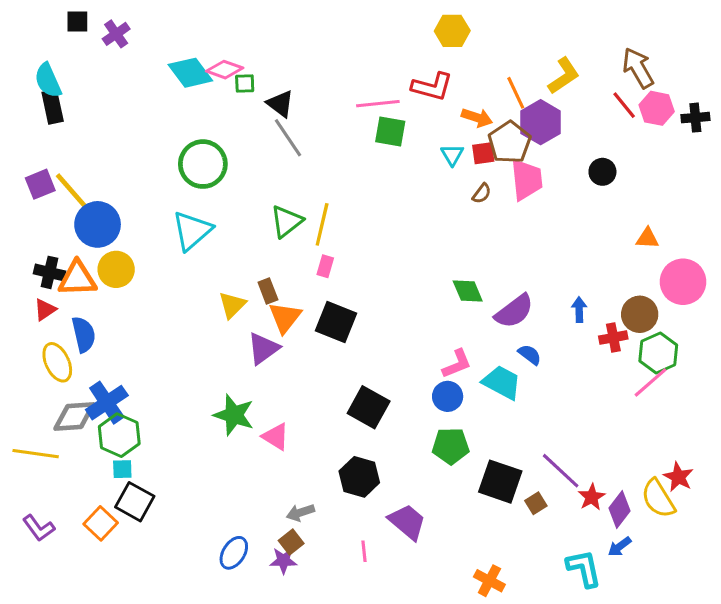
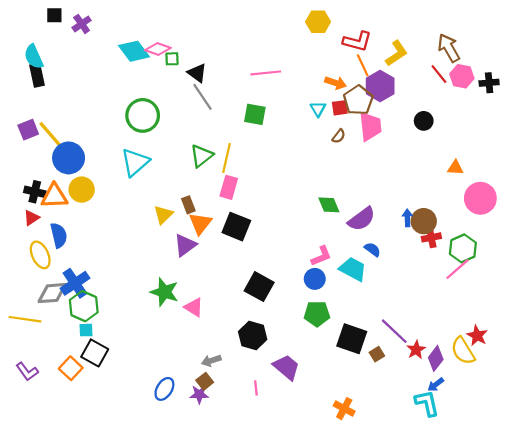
red L-shape: (432, 87) -> (357, 41), moved
green square: (390, 132) -> (255, 114), moved
pink rectangle: (325, 266) -> (229, 187), size x1.5
brown circle: (640, 314) -> (424, 221), moved
cyan L-shape: (584, 568) -> (427, 403), moved

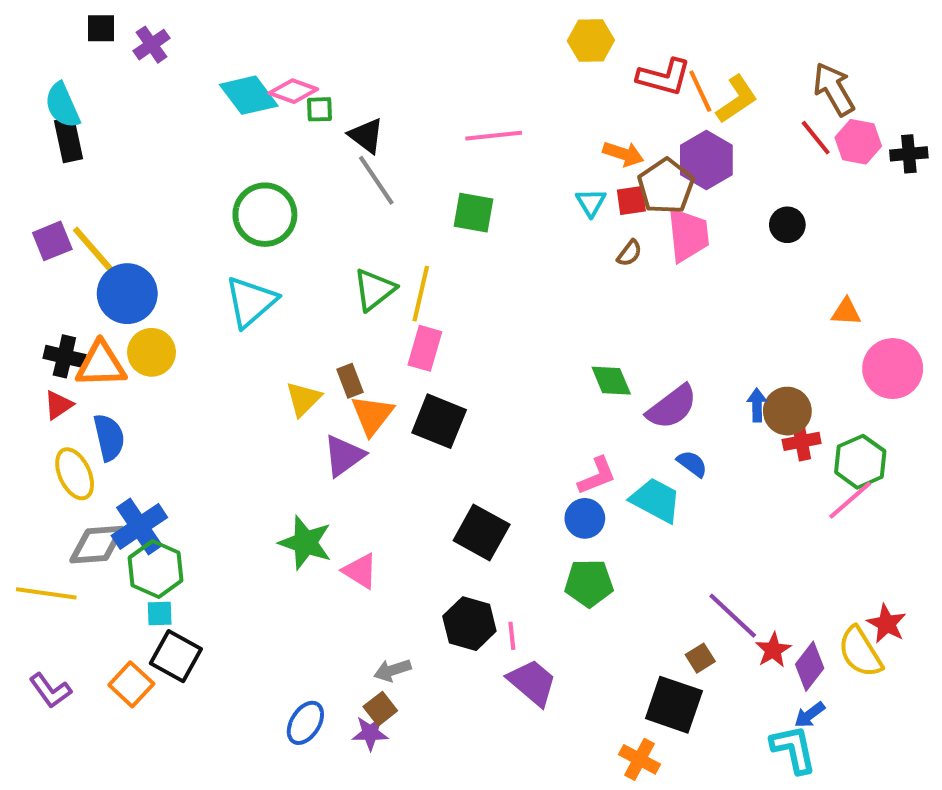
orange line: (363, 65) -> (700, 91), moved
black square: (352, 339) -> (674, 705), moved
pink line: (256, 388) -> (512, 636), moved

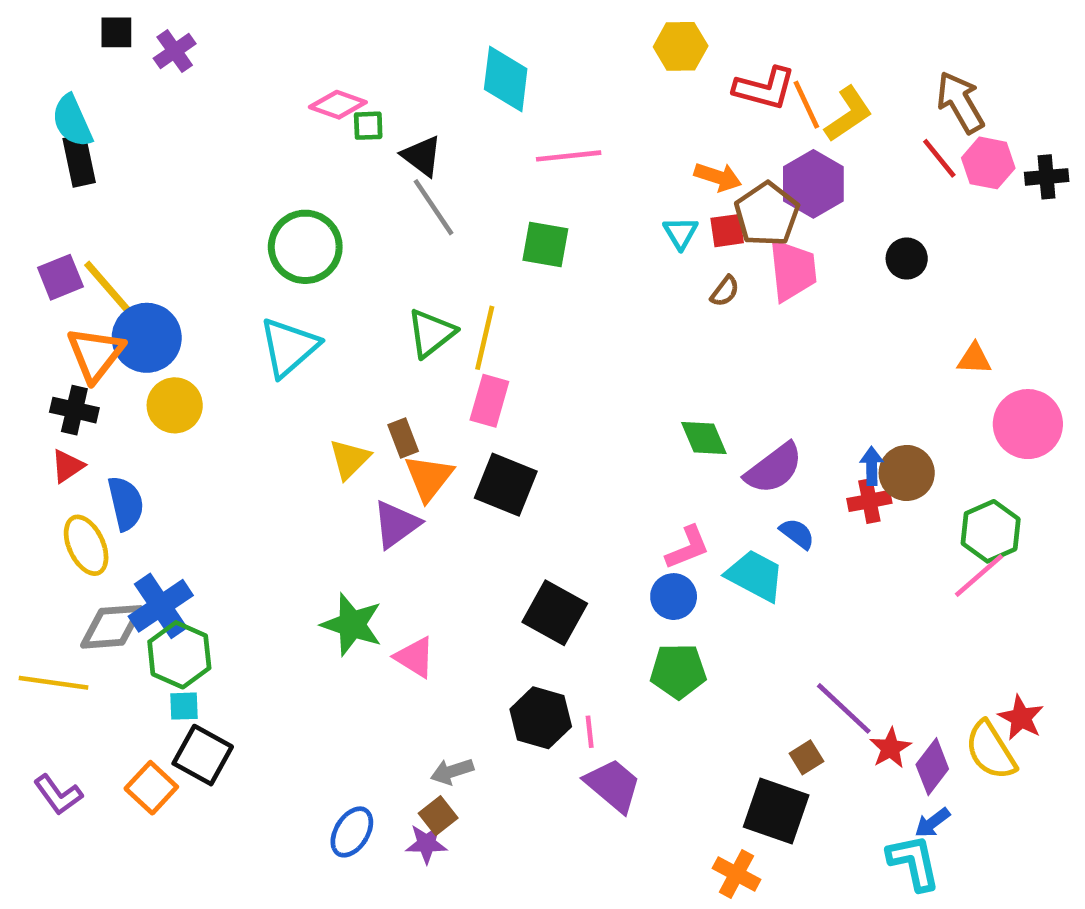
cyan diamond: (249, 95) -> (506, 79), moved, turned 44
orange triangle: (101, 364) -> (95, 354), moved, turned -50
red cross: (802, 441) -> (869, 501), moved

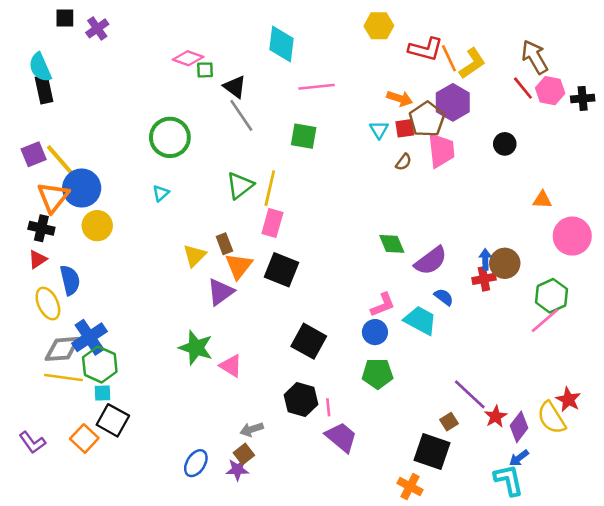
cyan triangle: (289, 347) -> (161, 193), size x0.5
yellow line: (53, 683) -> (63, 377), moved

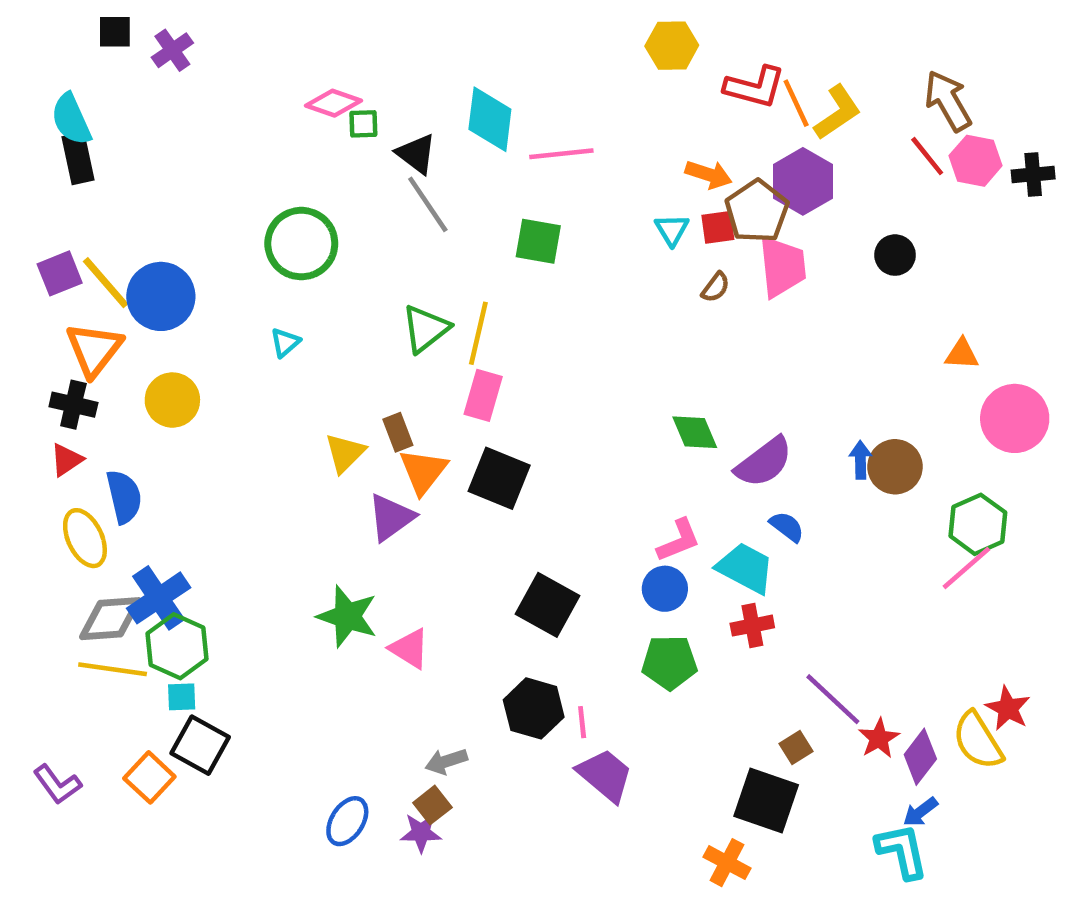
cyan diamond: (282, 44) -> (490, 119), moved
blue circle: (82, 188) -> (161, 296), moved
red cross: (484, 279) -> (752, 626), moved

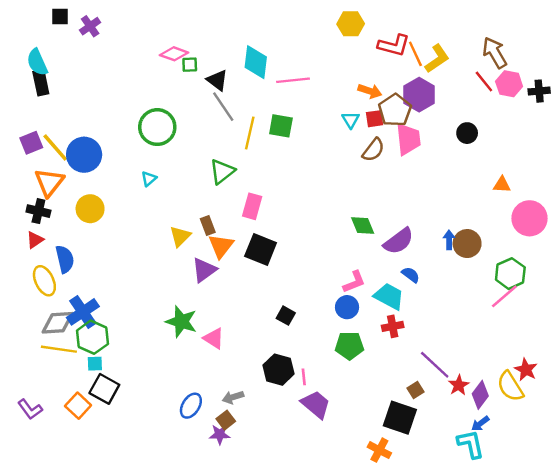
brown semicircle: (716, 287) -> (373, 150), size x1.5
yellow line: (478, 333) -> (250, 133), moved
black square: (548, 605) -> (286, 316), size x0.6
blue ellipse: (347, 821) -> (191, 406), moved

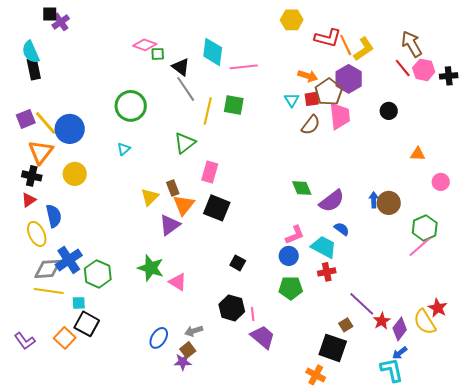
purple cross: (90, 26) -> (61, 22), moved
pink circle: (530, 218) -> (441, 182), size x0.6
green hexagon: (92, 337) -> (98, 274), moved

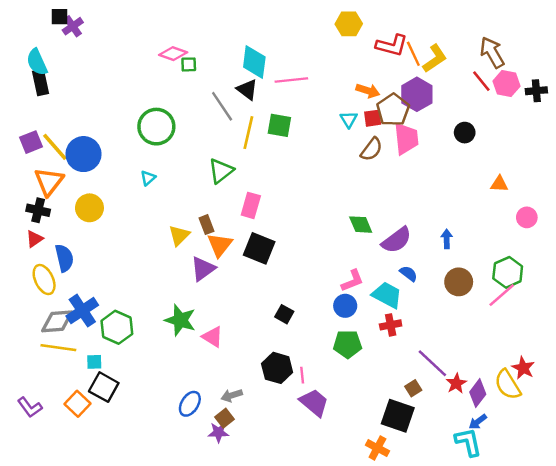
black triangle: (181, 67) -> (247, 90), moved
brown circle: (389, 203) -> (459, 282), moved

